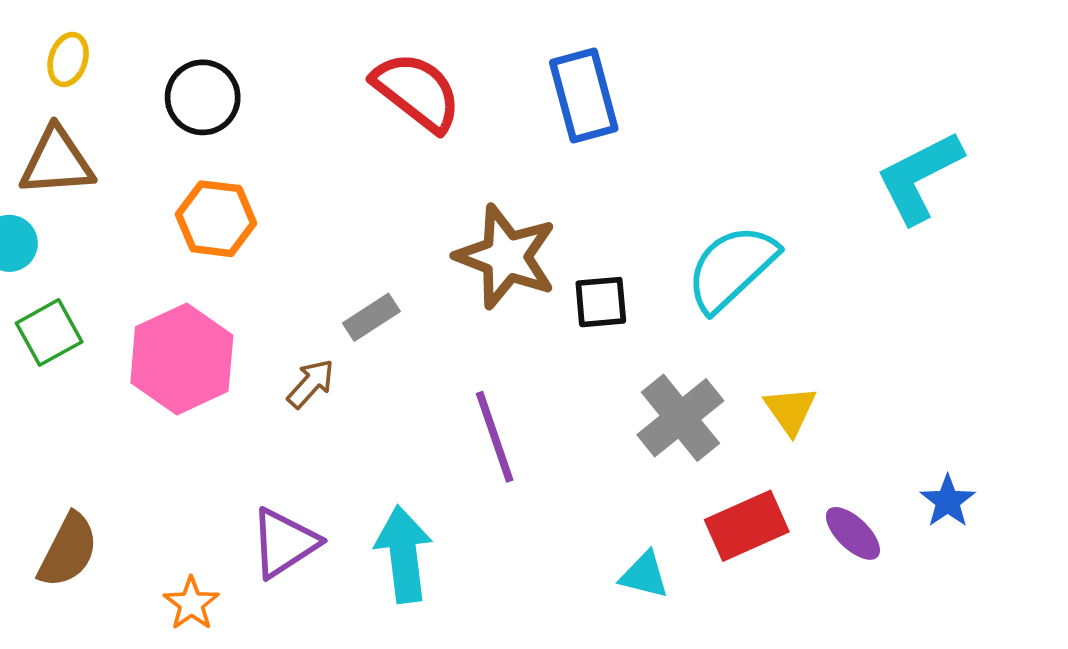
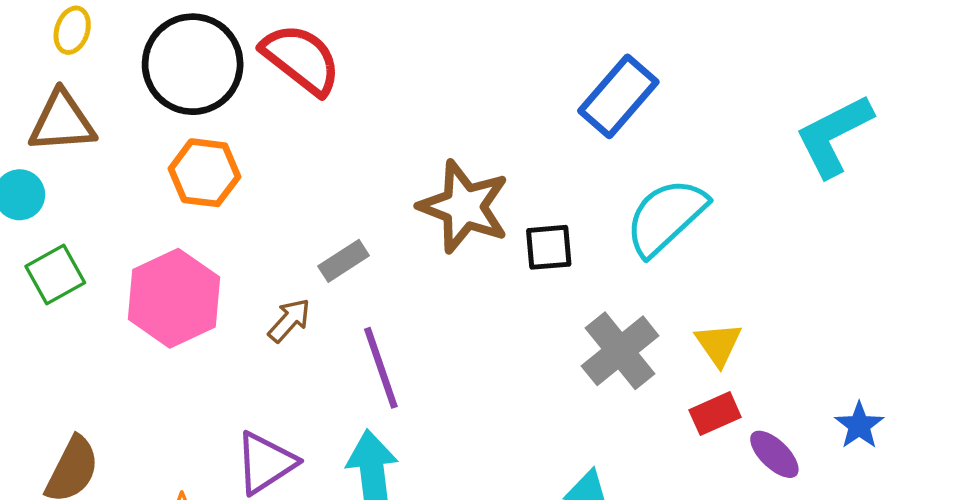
red semicircle: (417, 92) -> (301, 59), moved
blue rectangle: (584, 95) -> (618, 96), moved, turned 56
black circle: (203, 97) -> (193, 64), size x1.5
purple line: (495, 437) -> (381, 368), moved
red rectangle: (747, 526) -> (715, 414), moved, size x0.7

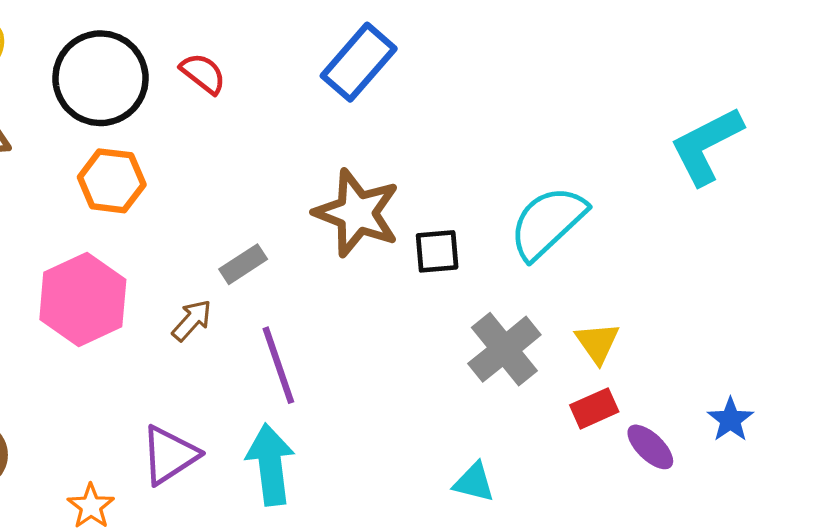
red semicircle: (301, 59) -> (203, 73), size x0.6
blue rectangle: (618, 96) -> (359, 62), moved

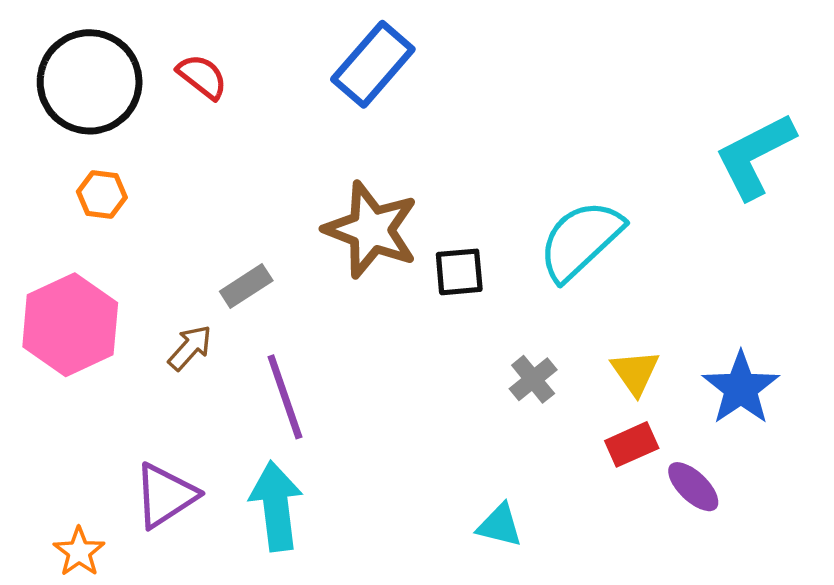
orange hexagon: (112, 181) -> (102, 195), size x0.7
gray cross: (504, 349) -> (533, 379), size x0.6
blue star: (730, 420) -> (741, 388), moved, size x1.5

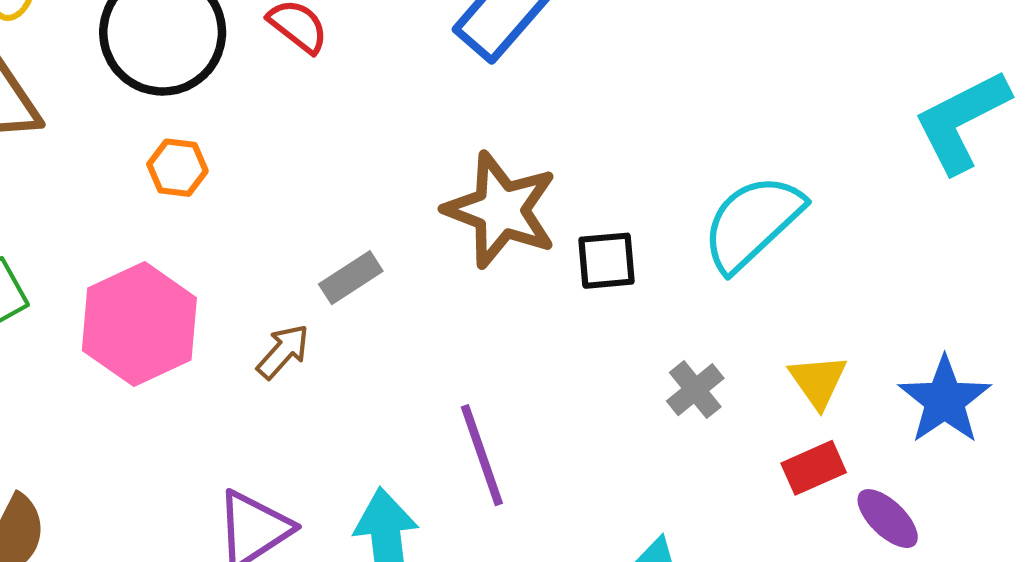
purple line: (285, 397) -> (482, 455), moved

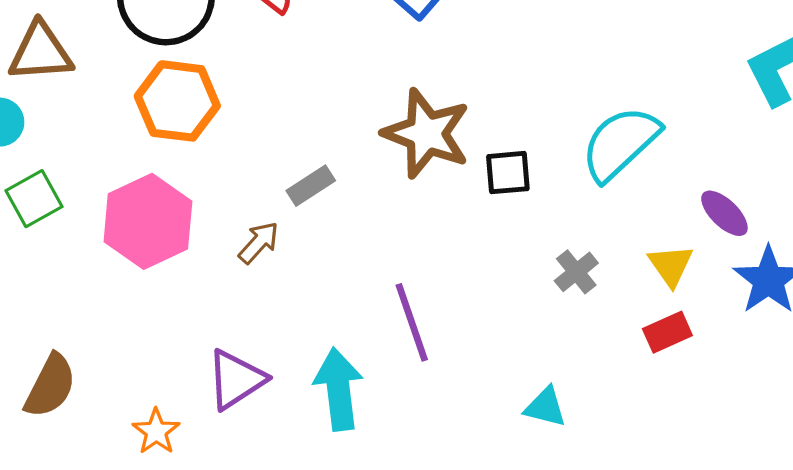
orange hexagon: (177, 168) -> (177, 101), size x1.8
purple ellipse: (888, 519) -> (724, 213), moved

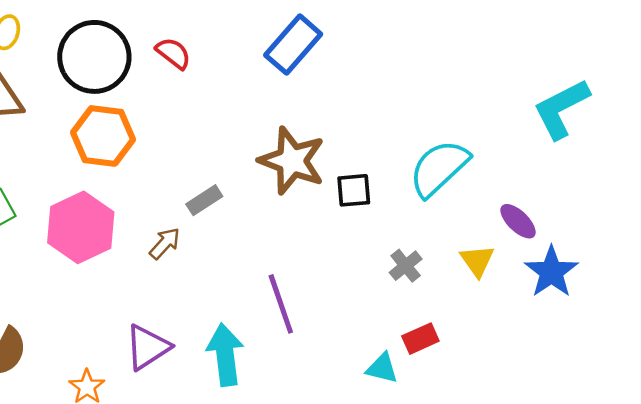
red rectangle: (667, 332) -> (420, 339), moved

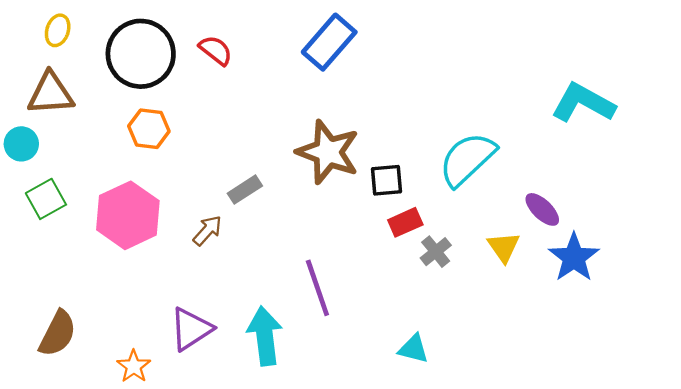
cyan L-shape: (561, 109) -> (583, 103), turned 56
orange hexagon: (103, 136) -> (149, 129), size x0.7
red rectangle: (420, 339) -> (405, 222), moved

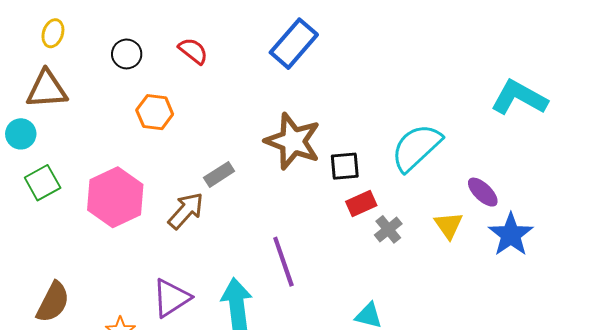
black circle: (141, 54) -> (127, 54), size x0.5
orange hexagon: (149, 129) -> (155, 112), moved
brown arrow: (207, 231) -> (186, 211), size x1.4

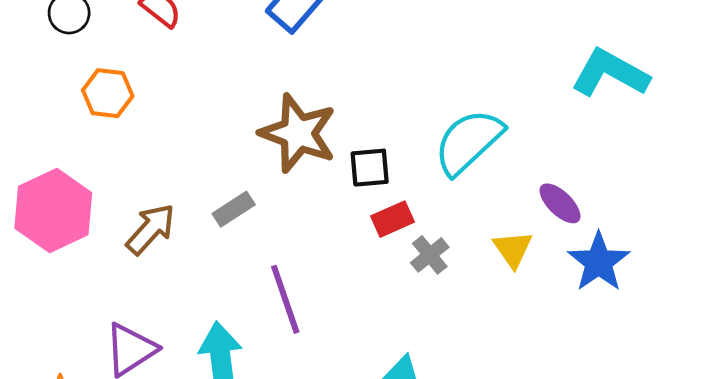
gray rectangle: (219, 174) -> (234, 209), moved

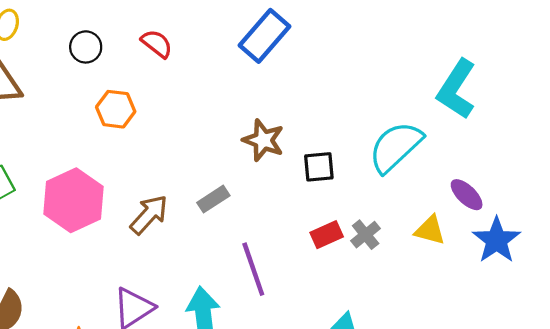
cyan L-shape: (610, 73) -> (457, 89), moved, turned -86
brown star: (298, 133) -> (263, 140), size x0.7
red rectangle: (393, 219) -> (327, 235), moved
yellow triangle: (513, 249) -> (430, 230), turned -40

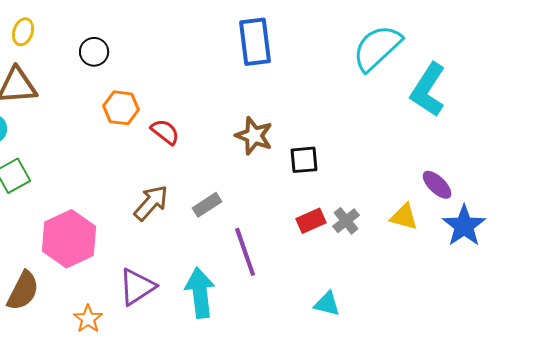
blue rectangle: (264, 36) -> (255, 42), turned -48
red semicircle: (157, 44) -> (165, 132), moved
cyan semicircle: (395, 147) -> (377, 48), moved
gray rectangle: (213, 199) -> (207, 205), moved
pink hexagon: (73, 200) -> (69, 239), moved

